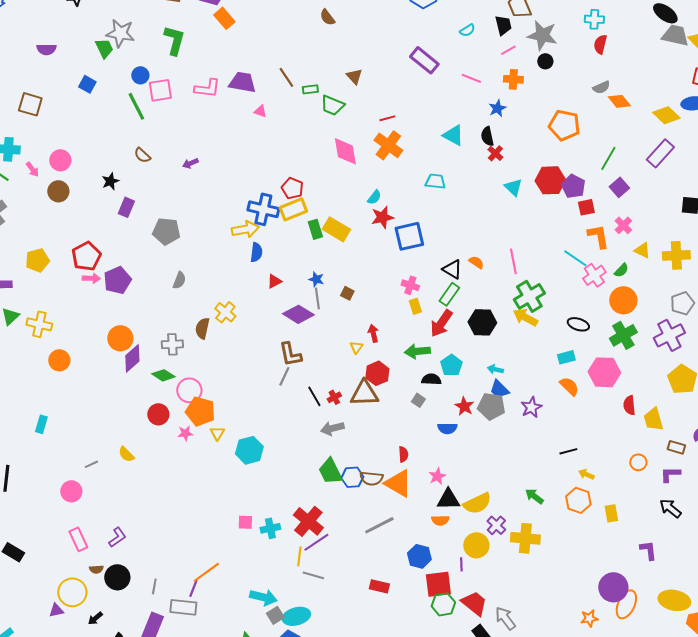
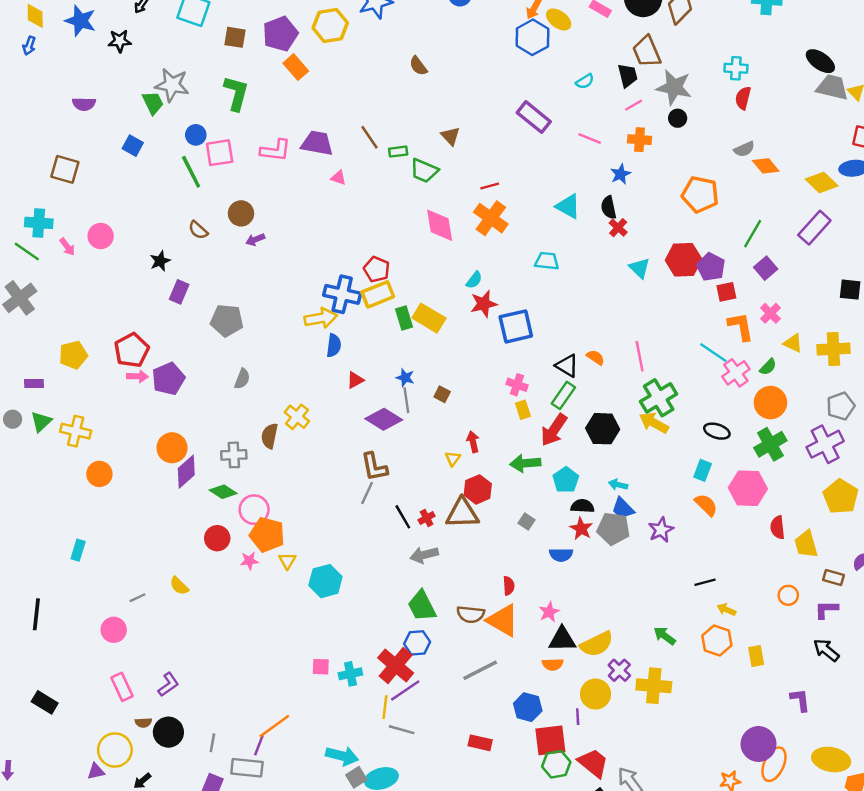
brown circle: (58, 191) -> (241, 213), moved
cyan rectangle: (566, 357) -> (703, 470), turned -54
black semicircle: (431, 379) -> (582, 506), moved
blue hexagon: (352, 477) -> (417, 643), moved

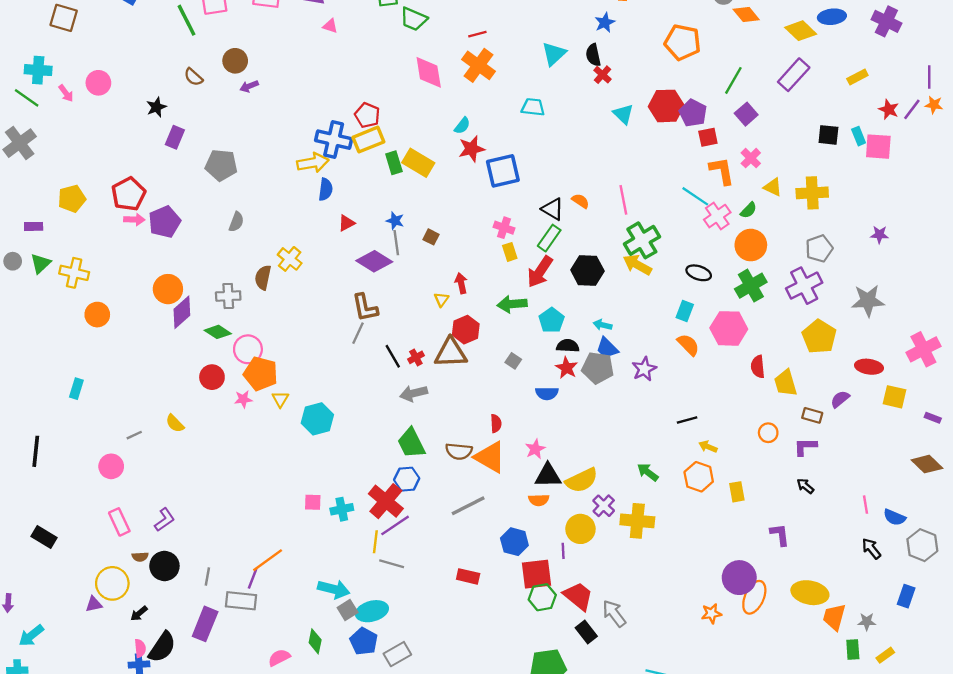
cyan triangle: (568, 206) -> (554, 54), turned 48
black arrow: (826, 650) -> (805, 486), size x0.7

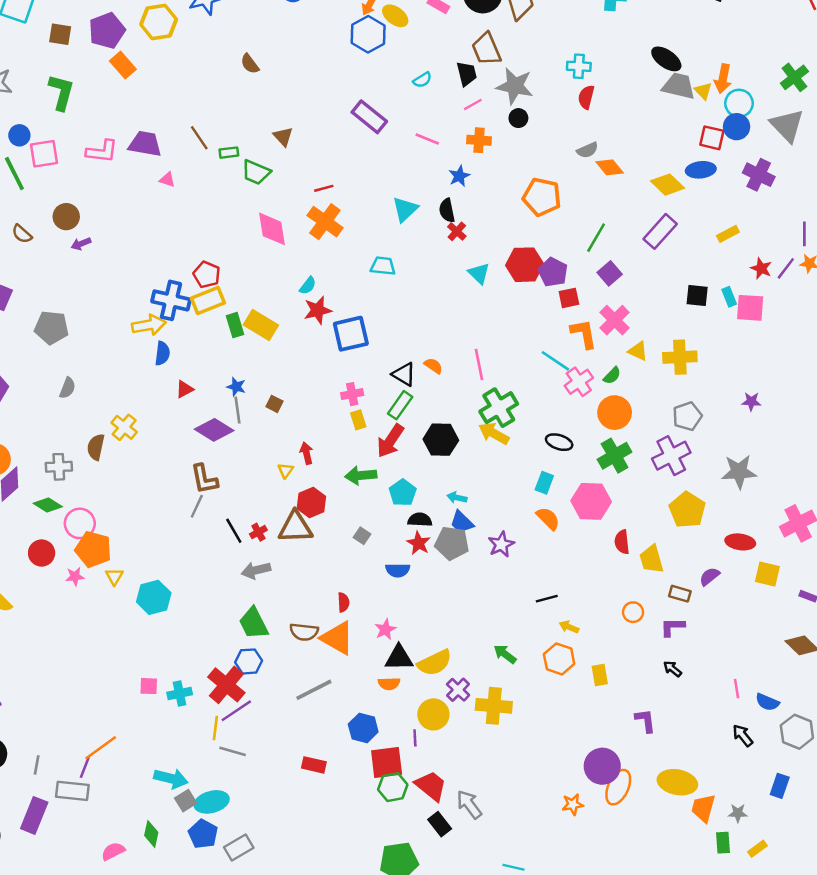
pink cross: (751, 158) -> (615, 320), size x1.4
pink cross: (504, 228) -> (352, 394), turned -30

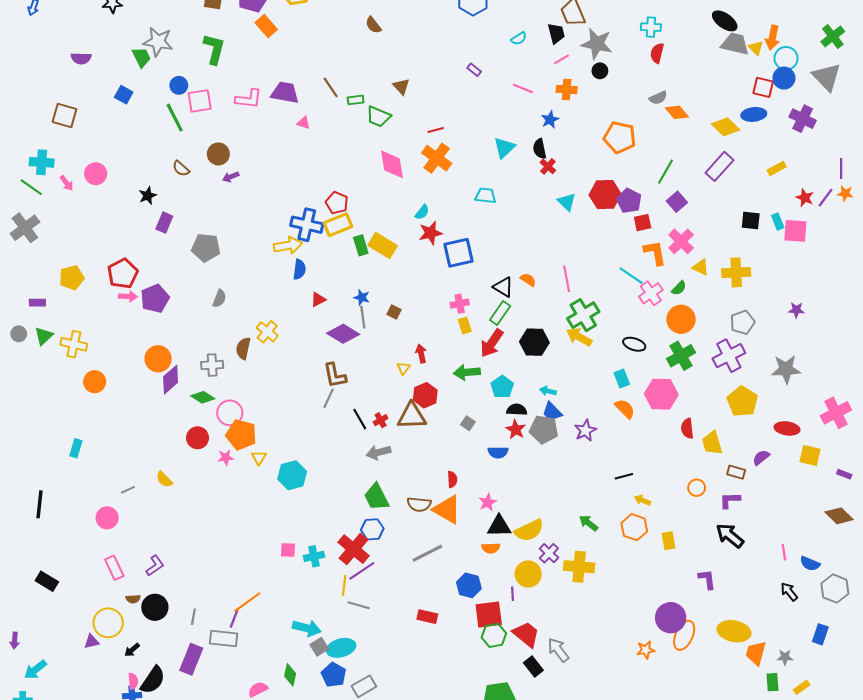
purple rectangle: (369, 117) -> (474, 70), size x0.5
cyan rectangle: (544, 483) -> (622, 379), turned -42
black arrow: (672, 669) -> (730, 536), size x1.8

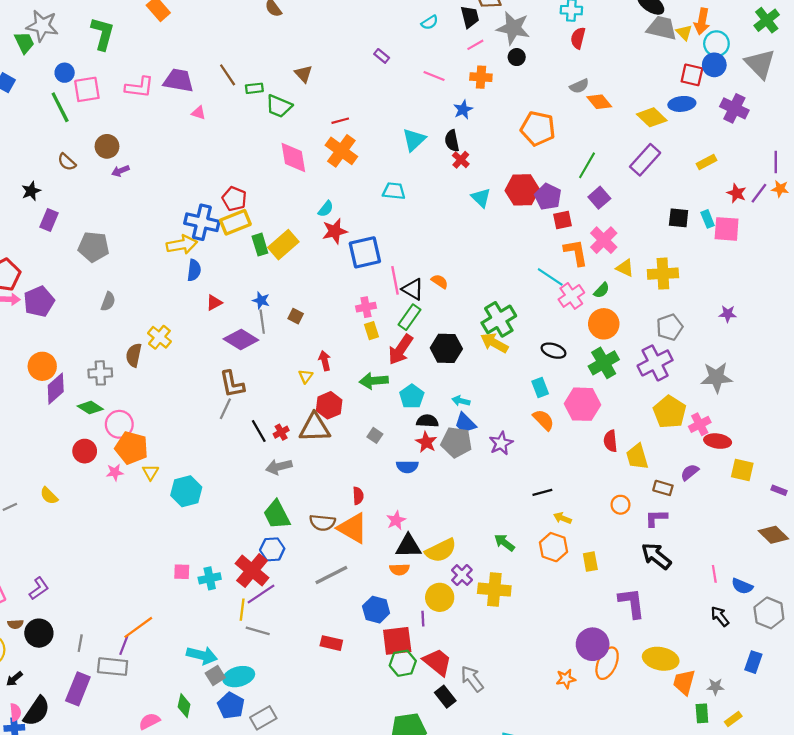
yellow rectangle: (383, 245) -> (283, 245), turned -72
pink line: (567, 279) -> (395, 280), moved
pink cross: (836, 413) -> (700, 424), moved, size x0.7
purple L-shape: (707, 579) -> (632, 603), size x1.4

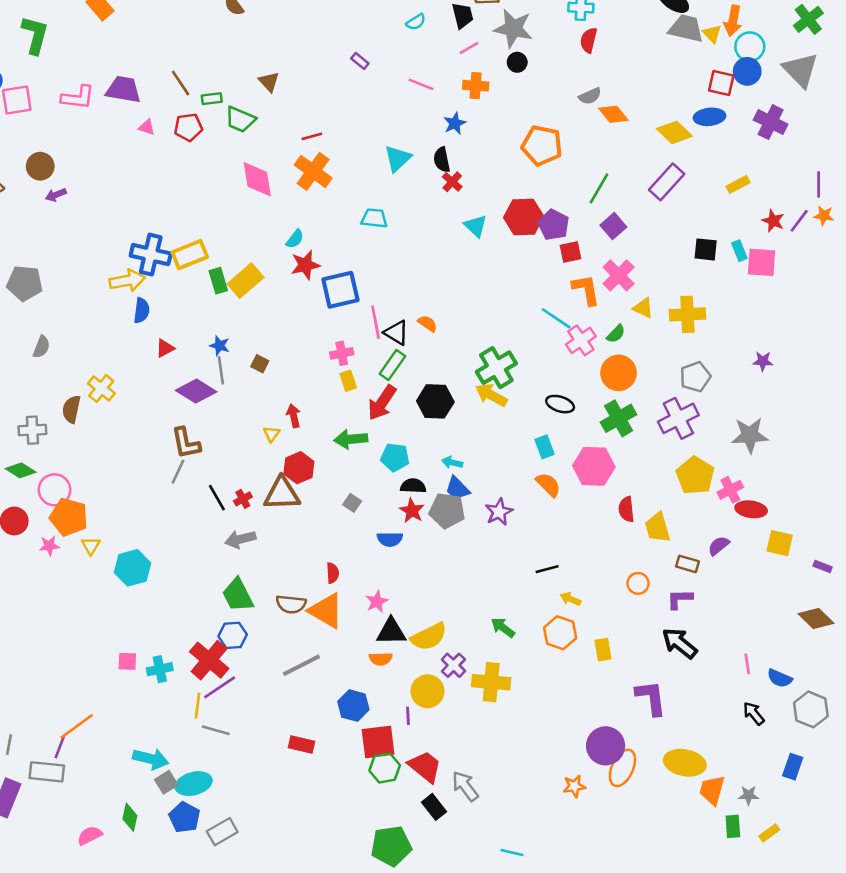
red pentagon: (234, 199) -> (188, 127), moved, turned -30
cyan pentagon: (412, 396) -> (395, 457), turned -30

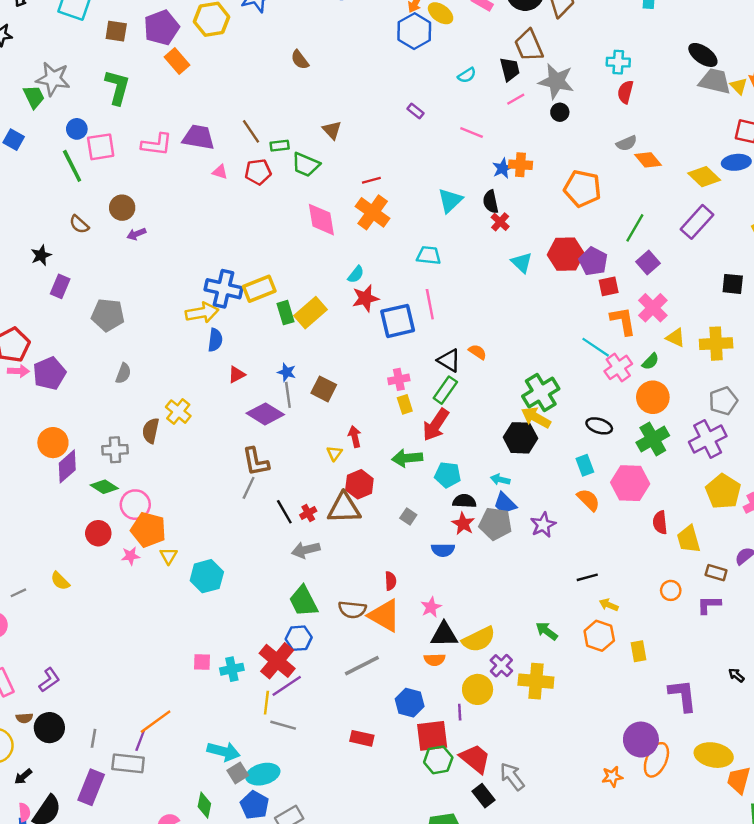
orange cross: (476, 86) -> (520, 165), moved
pink line: (376, 322) -> (430, 304), moved
brown square: (260, 364) -> (324, 389), size x1.5
black hexagon: (435, 401) -> (520, 438), moved
black arrow: (680, 643) -> (736, 675), moved, size x0.5

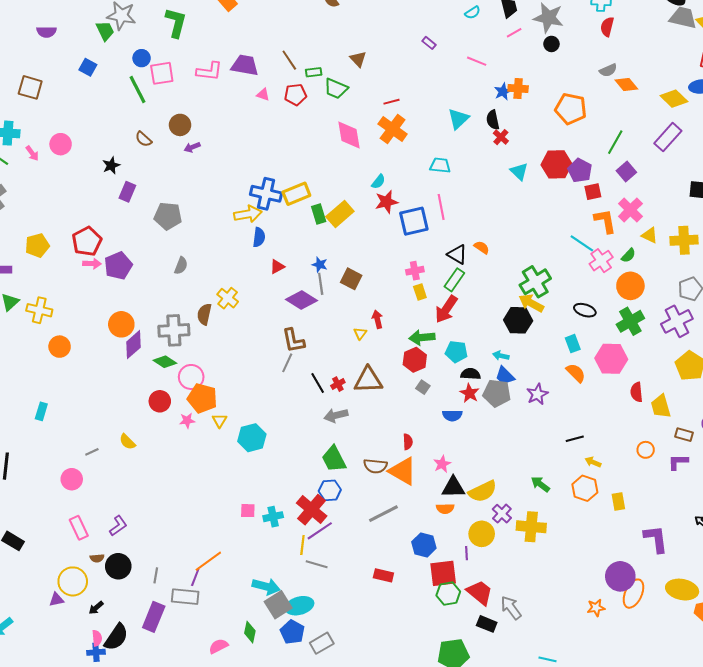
gray cross: (115, 450) -> (174, 330), size x1.4
red hexagon: (359, 484) -> (415, 360), moved
gray square: (238, 773) -> (278, 605), size x1.5
black rectangle: (483, 796) -> (487, 624), turned -30

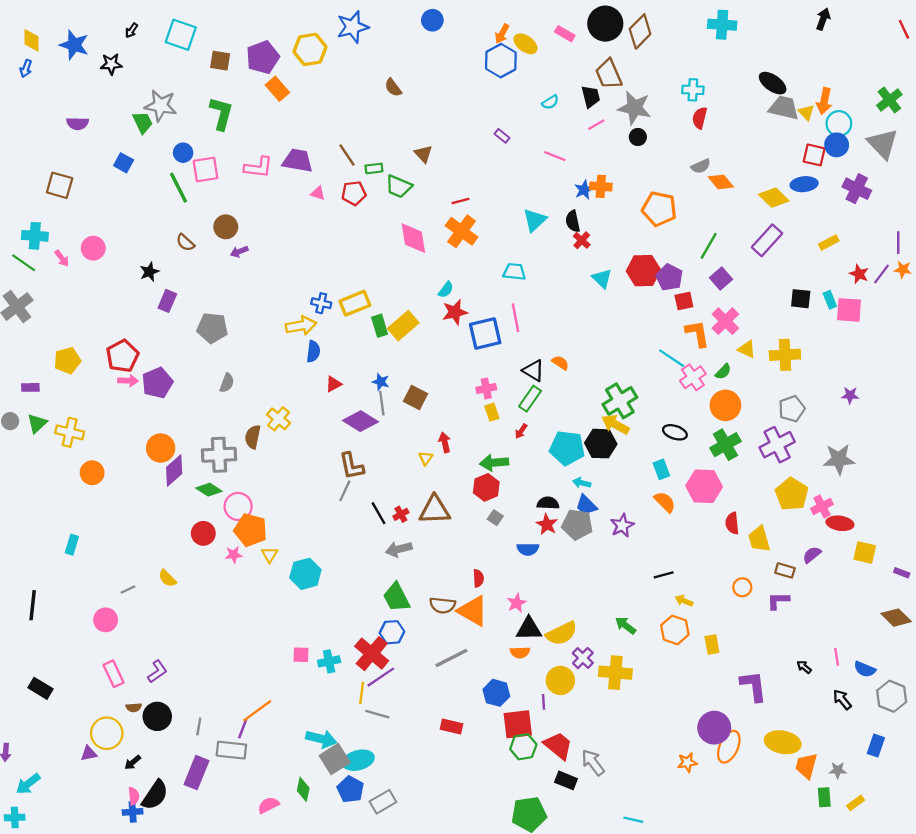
blue cross: (266, 194) -> (321, 303), size x0.6
red arrow: (446, 309) -> (521, 431), size x0.5
cyan pentagon: (456, 352) -> (567, 448), moved, size x1.4

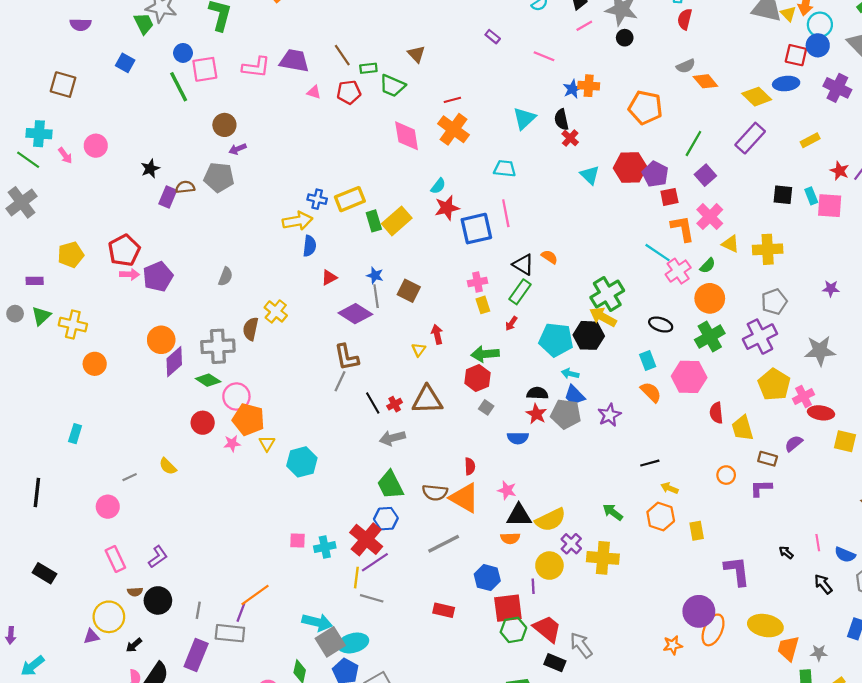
brown semicircle: (185, 243) -> (185, 187), moved, turned 132
gray pentagon: (212, 328) -> (219, 177), moved
pink star: (517, 603) -> (507, 490), turned -30

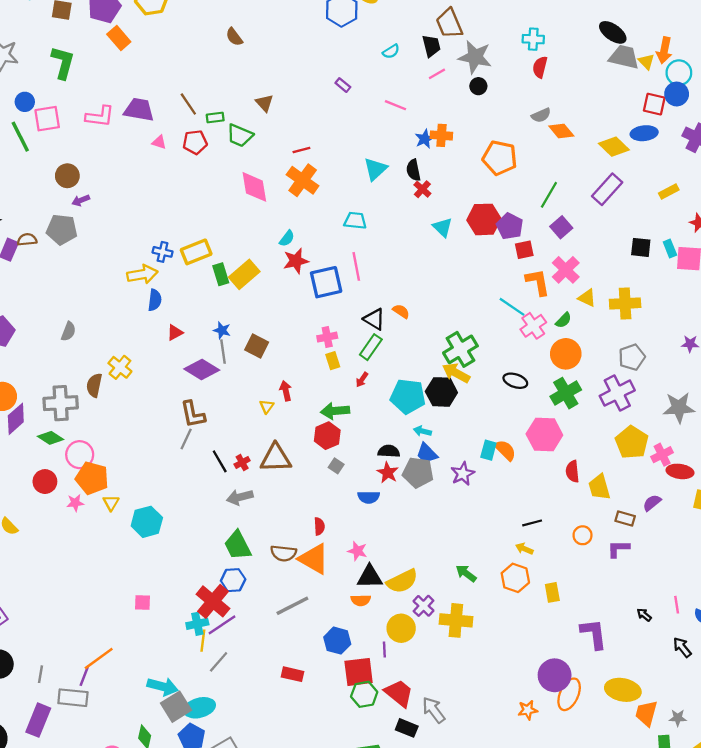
cyan rectangle: (648, 361) -> (488, 450), moved, turned 36
black line: (650, 463) -> (532, 523), moved
cyan cross: (325, 547) -> (197, 624), moved
gray line: (372, 598) -> (219, 662), turned -65

